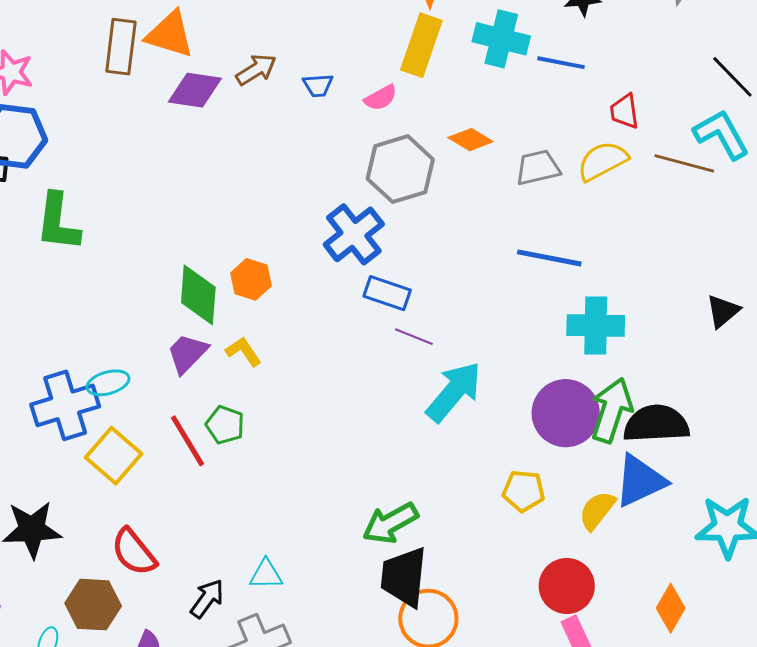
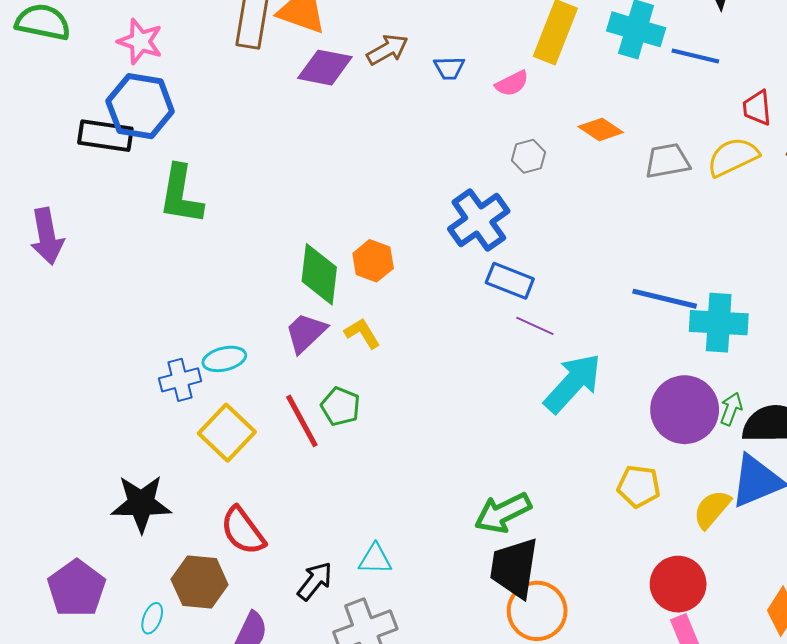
gray hexagon: (400, 169) -> (529, 156), size x0.5
blue line: (549, 258) -> (665, 299), moved
blue cross: (65, 405) -> (180, 380), size x0.6
green arrow: (612, 410) -> (731, 409), size x0.5

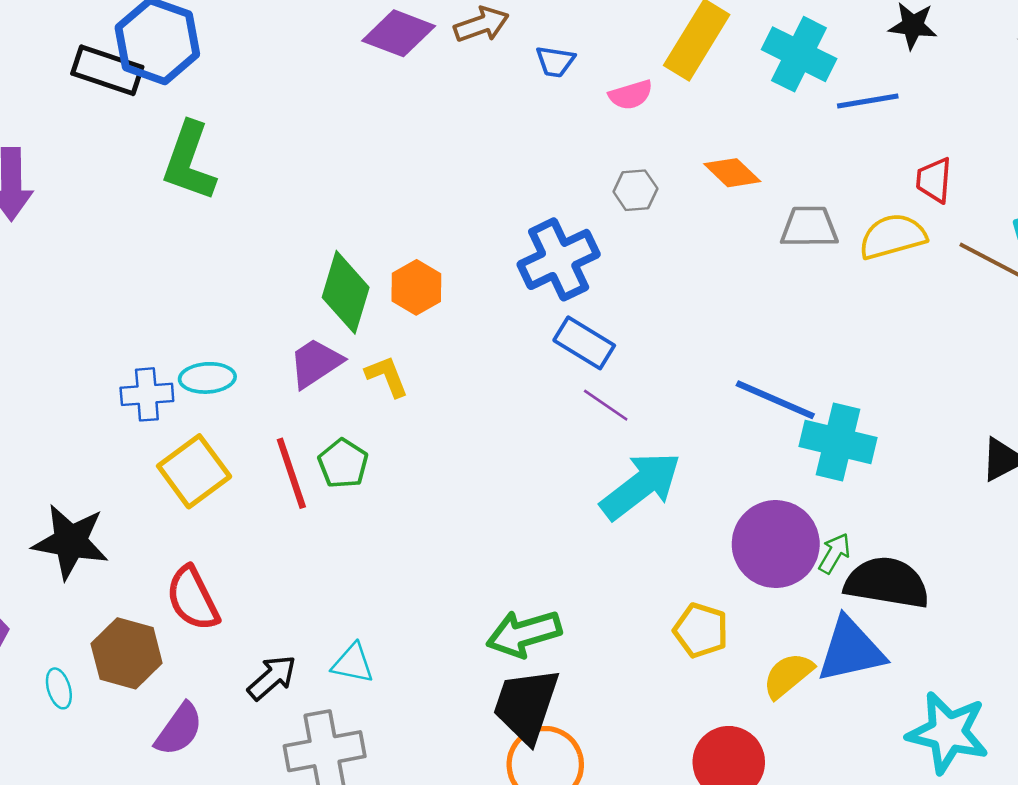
blue line: (695, 56) -> (868, 101), turned -33
cyan ellipse: (152, 618) -> (59, 688), turned -48

